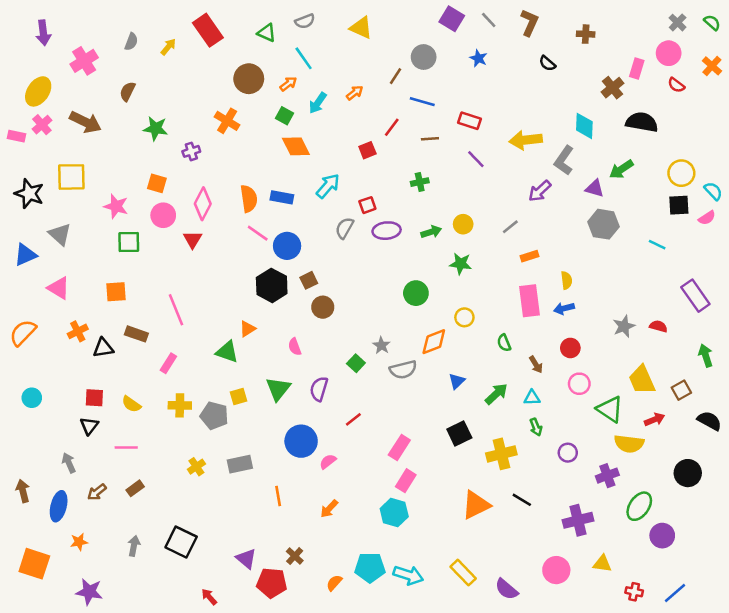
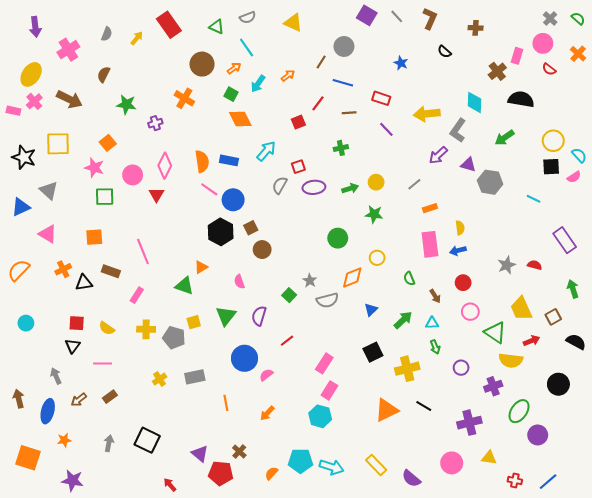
blue star: (478, 58) -> (401, 63), moved
orange square: (157, 183) -> (108, 143), moved, turned 35
purple triangle: (595, 188) -> (468, 165), moved

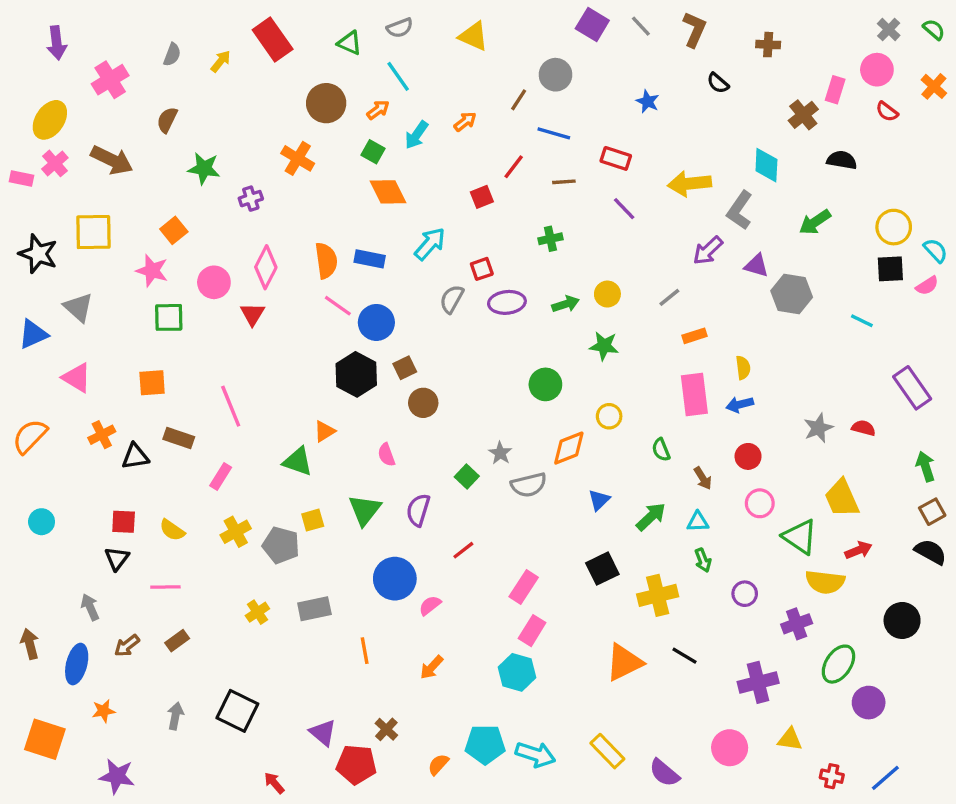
black semicircle: (521, 99) -> (842, 160), size x0.7
brown square: (553, 317) -> (932, 512), moved
yellow cross: (146, 329) -> (236, 532), turned -30

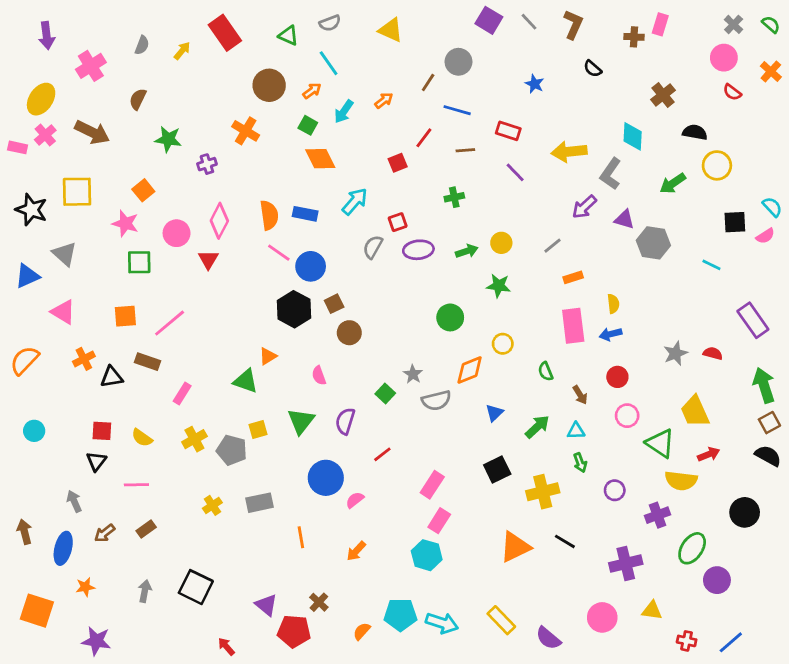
pink rectangle: (835, 90) -> (660, 24), moved
yellow circle: (894, 227) -> (717, 165), moved
pink line: (231, 406) -> (170, 323), moved, turned 72
green arrow: (925, 466) -> (764, 385), size x1.4

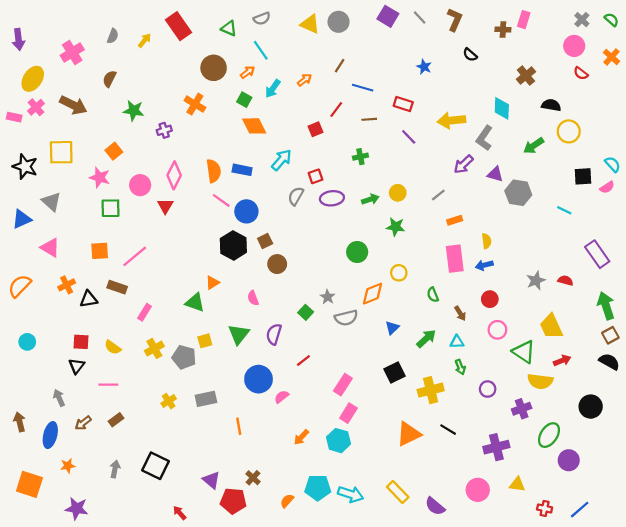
purple arrow: (47, 36) -> (18, 39), moved
gray circle: (458, 62) -> (339, 22), moved
orange arrow: (356, 551) -> (301, 437), moved

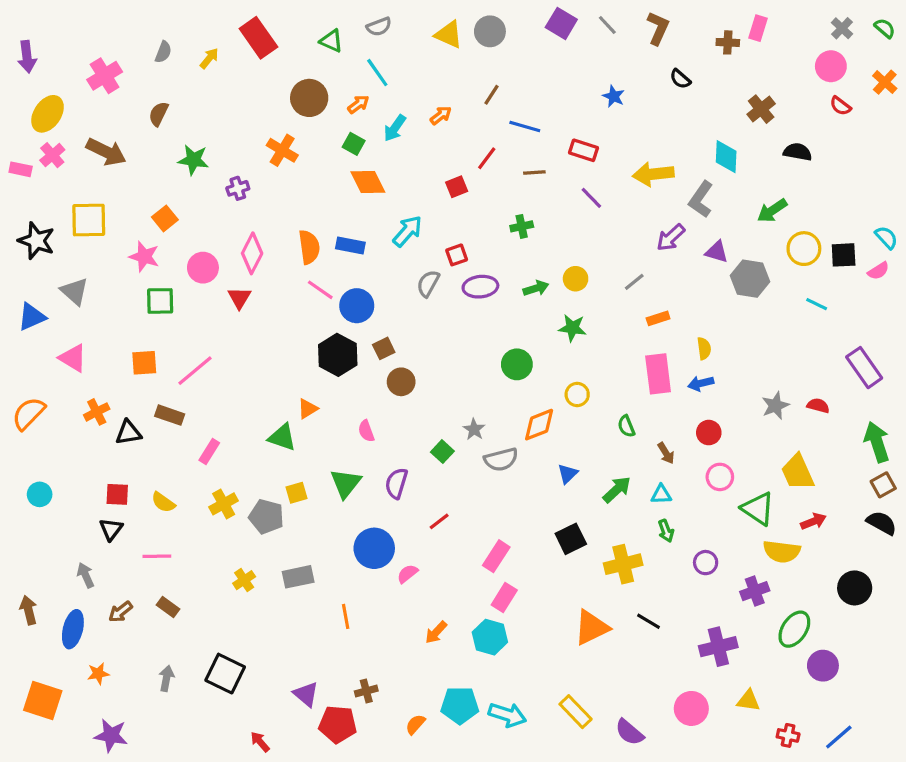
yellow circle: (569, 131) -> (804, 249), moved
brown rectangle: (116, 420) -> (168, 607), turned 72
brown cross: (253, 478) -> (366, 691), turned 32

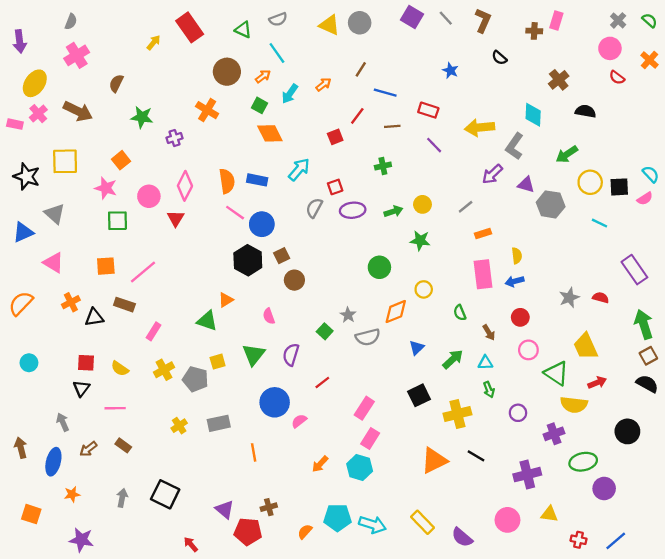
gray semicircle: (163, 52) -> (71, 22), moved
green ellipse: (794, 629) -> (583, 462), turned 44
orange square: (43, 701) -> (31, 514), size x0.7

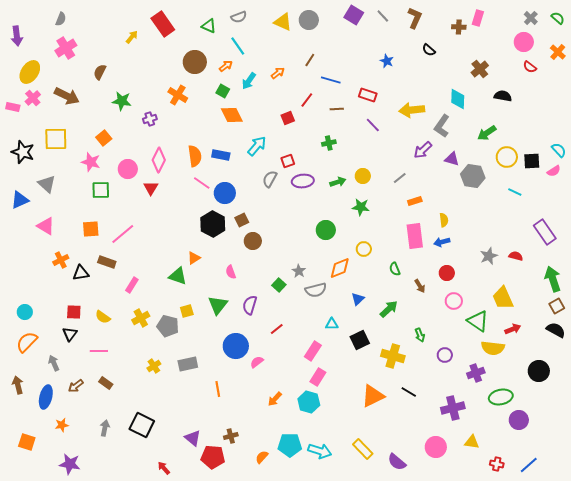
orange semicircle: (21, 303) -> (27, 342), moved
cyan triangle: (485, 363) -> (332, 324), moved
yellow cross: (457, 414) -> (393, 356), turned 30

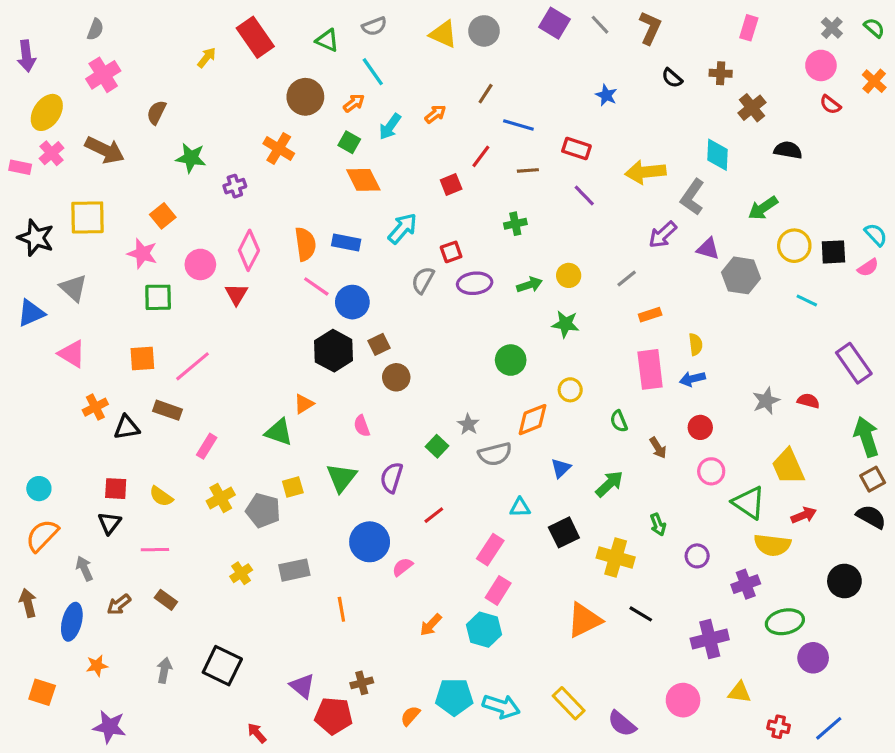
brown cross: (459, 27) -> (721, 73), moved

